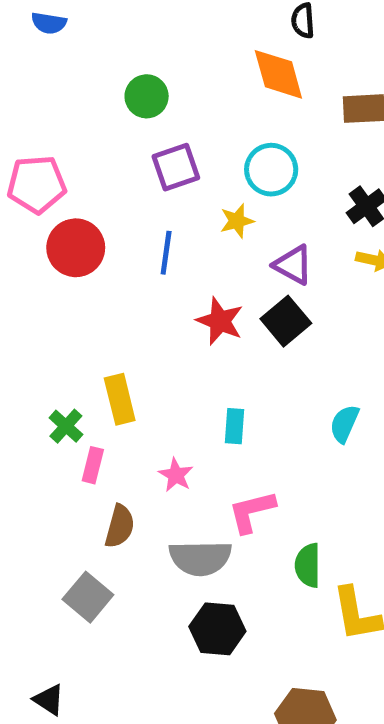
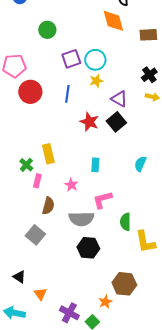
green circle: (147, 96) -> (47, 30), moved
cyan circle: (271, 170) -> (95, 60), moved

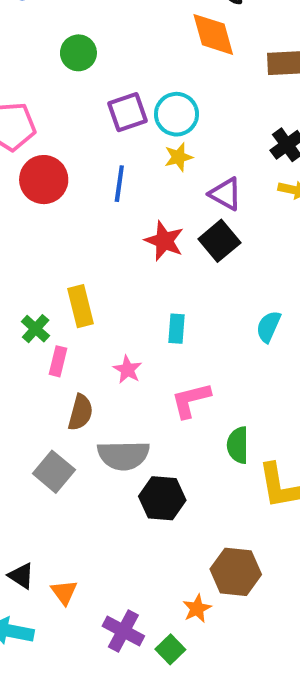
gray semicircle: (81, 219) -> (123, 455), moved
black triangle: (19, 277) -> (21, 576), moved

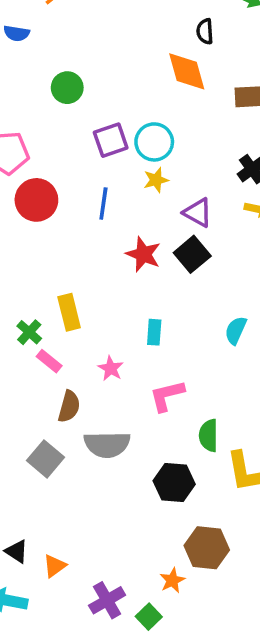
pink rectangle: (58, 361) -> (49, 361), turned -65
black hexagon: (162, 498) -> (174, 483), moved
orange triangle: (64, 592) -> (55, 566), turned 30
purple cross: (123, 631) -> (107, 600), turned 32

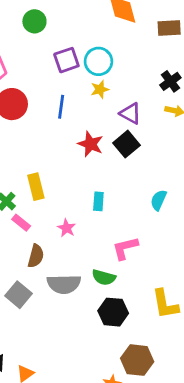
pink L-shape: (167, 396) -> (125, 248), moved
green semicircle: (209, 435) -> (104, 277), moved, turned -75

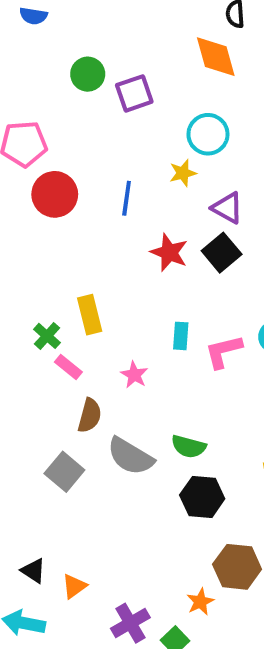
purple square: (66, 60) -> (134, 93), moved
cyan circle: (98, 61) -> (208, 134), moved
pink L-shape: (125, 248) -> (224, 351), moved
gray semicircle: (64, 284) -> (130, 456), turned 32

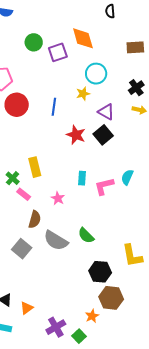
orange diamond: (216, 57) -> (83, 38), moved
green semicircle: (189, 447) -> (86, 236), turned 30
black hexagon: (202, 497) -> (100, 272), moved

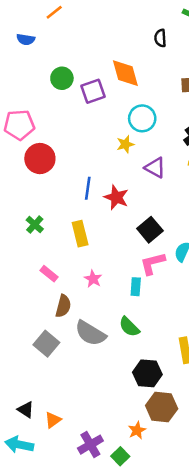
blue line: (54, 107) -> (88, 188), moved
black square: (103, 135) -> (150, 230), moved
yellow rectangle: (35, 167) -> (80, 234), moved
green cross: (13, 178) -> (35, 225), moved
cyan rectangle: (82, 178) -> (136, 287), moved

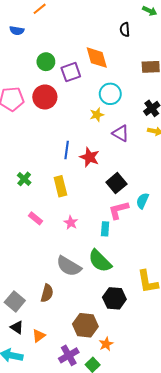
red circle: (40, 159) -> (45, 97), moved
brown semicircle: (63, 306) -> (47, 293), moved
green semicircle: (129, 327) -> (100, 261), size x1.4
gray square: (46, 344) -> (15, 301), moved
brown hexagon: (162, 407) -> (85, 325), moved

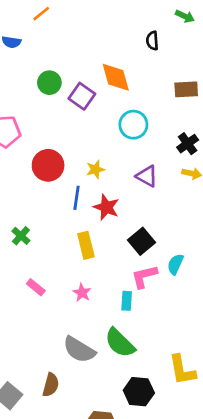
purple square: (71, 72) -> (82, 96), turned -36
red circle: (45, 97) -> (48, 165), moved
yellow star: (97, 115) -> (95, 169), moved
yellow rectangle: (60, 186) -> (86, 245), moved

